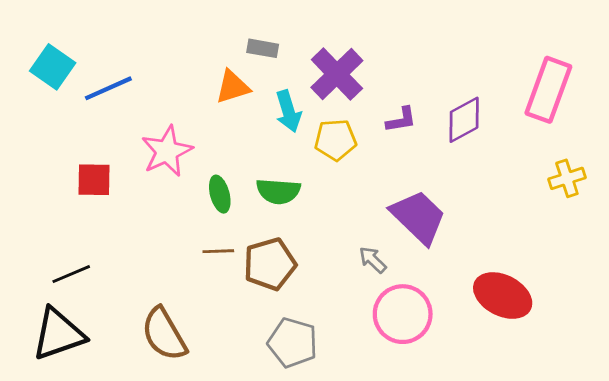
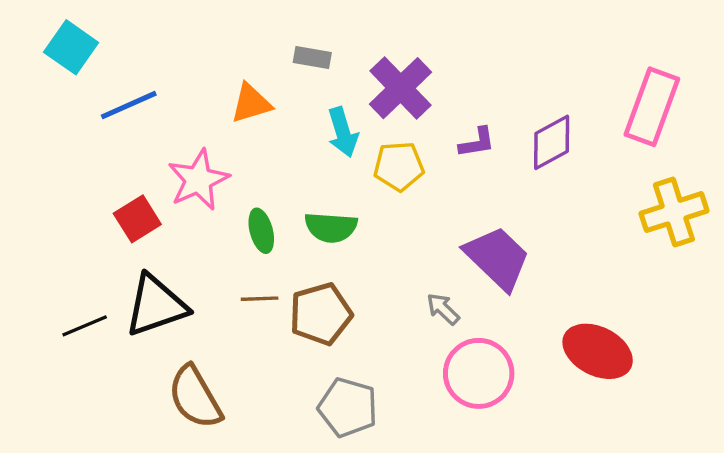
cyan square: (53, 67) -> (71, 47), moved
orange triangle: (233, 87) -> (251, 103), moved
yellow cross: (567, 178) -> (674, 212), size x1.5
red square: (94, 180) -> (137, 219), moved, turned -33
black triangle: (58, 334) -> (156, 305), moved

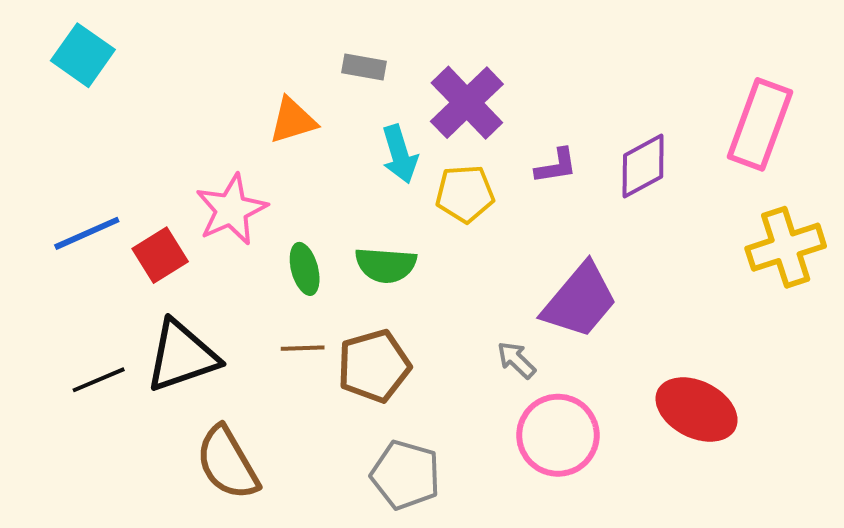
blue line: (129, 105) -> (87, 233), moved
purple trapezoid: (497, 258) -> (580, 301), turned 86

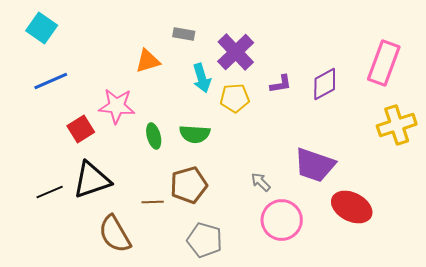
pink star: (231, 210) -> (117, 106), turned 30
blue line: (87, 233) -> (51, 81), moved
purple trapezoid: (580, 301) -> (315, 165), moved, turned 69
brown line: (303, 348) -> (153, 202), moved

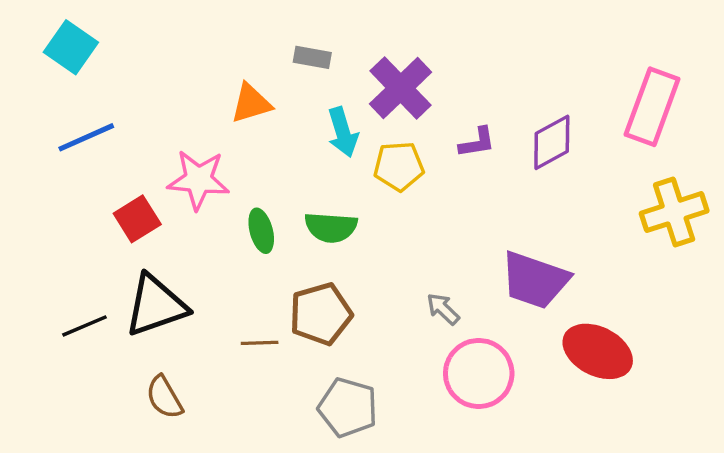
brown semicircle: (115, 234) -> (164, 397), moved, size x0.7

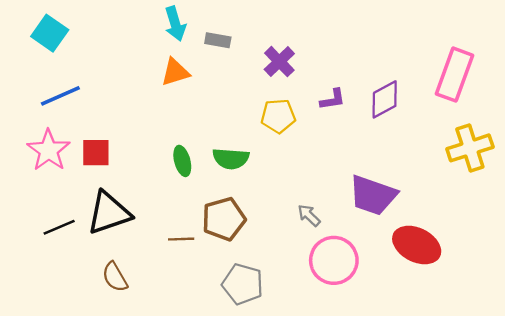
purple cross: (401, 88) -> (279, 62), size x0.7
cyan arrow: (343, 132) -> (175, 24), moved
pink star: (198, 180) -> (49, 150), moved, turned 30
red square: (137, 219) -> (96, 153), turned 32

